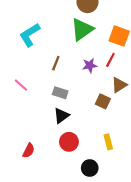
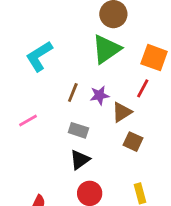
purple star: (90, 65) -> (99, 95), moved
pink line: (21, 85) -> (28, 121), turned -72
brown triangle: (119, 85) -> (122, 112), moved

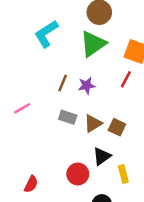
cyan L-shape: (39, 56) -> (46, 34), moved
brown triangle: (122, 112) -> (93, 123), moved
black triangle: (80, 160) -> (102, 156), moved

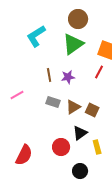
brown line: (63, 83) -> (49, 75), turned -32
red semicircle: (31, 184) -> (24, 155), size x1.5

